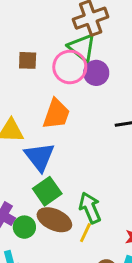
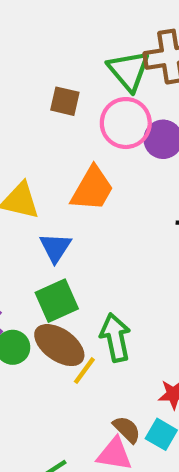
green triangle: (82, 48) -> (129, 71), moved
blue triangle: (40, 157) -> (55, 248), size x0.7
yellow line: (85, 233) -> (84, 371), moved

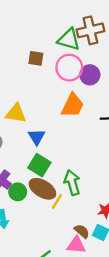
green triangle: (129, 71) -> (69, 39), turned -30
orange trapezoid: (92, 189) -> (73, 105), moved
green square: (57, 301) -> (39, 165), turned -30

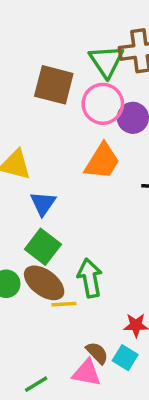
green triangle: (69, 39) -> (106, 61), turned 35
brown square: (36, 58) -> (54, 85), size x1.6
yellow line: (57, 201) -> (64, 304), turned 49

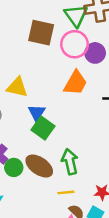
green square: (43, 247) -> (43, 128), moved
yellow line: (64, 304) -> (66, 192), moved

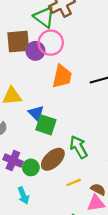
purple circle: (95, 53) -> (35, 51), moved
brown ellipse: (39, 166) -> (53, 159), turned -60
yellow line: (66, 192) -> (74, 182), moved

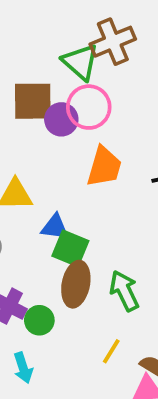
blue triangle: (36, 113) -> (55, 227), turned -42
brown ellipse: (53, 159) -> (76, 284), moved, turned -40
yellow line: (74, 182) -> (111, 351), turned -40

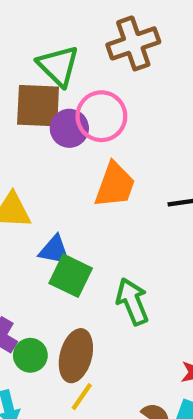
green triangle: (80, 62) -> (58, 66), moved
brown ellipse: (76, 284) -> (76, 356), moved
green arrow: (124, 291) -> (132, 301), moved
yellow line: (111, 351) -> (82, 397), moved

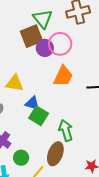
brown square: (38, 106) -> (32, 36), turned -30
green circle: (30, 355) -> (21, 158), moved
brown ellipse: (76, 356) -> (55, 154), moved

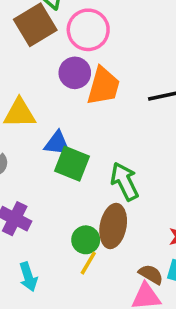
purple circle: (45, 48) -> (75, 73), moved
green circle: (21, 158) -> (86, 240), moved

